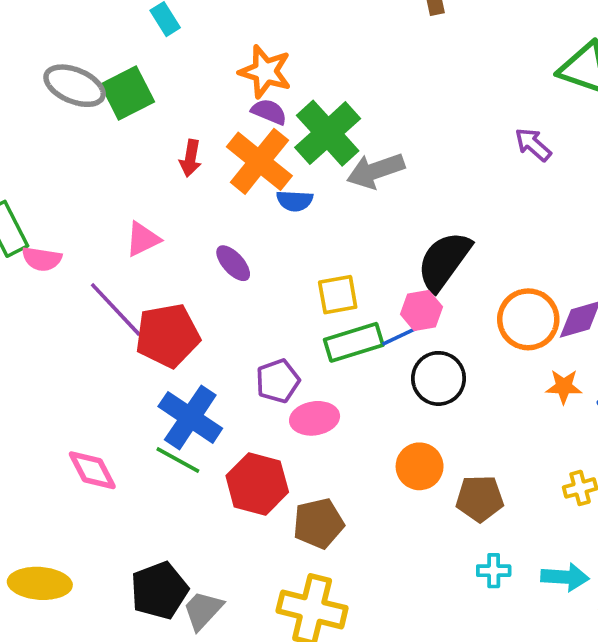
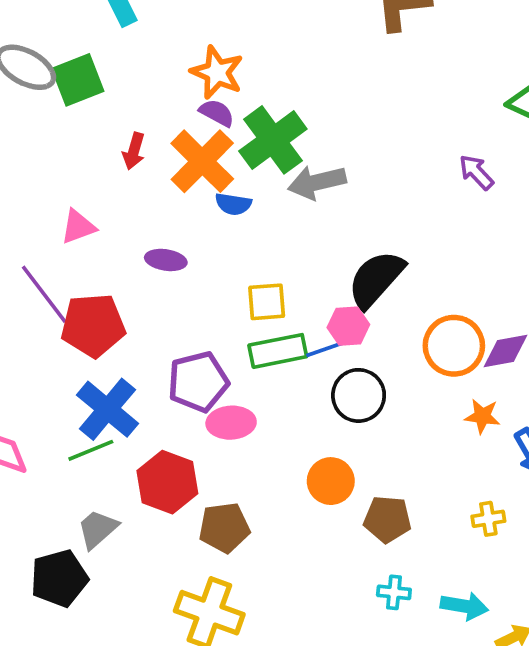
purple ellipse: (233, 263) -> (166, 260), turned -45
purple pentagon: (278, 381) -> (198, 382), size x1.4
green line: (178, 460) -> (91, 450), turned -57
gray trapezoid: (203, 610) -> (98, 529), moved

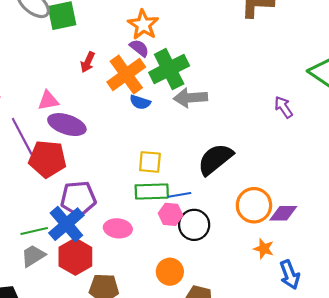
purple ellipse: (166, 260) -> (67, 125), moved, size x1.6
pink hexagon: (348, 326) -> (171, 214), moved
purple pentagon: (198, 382) -> (78, 199), moved
blue cross: (108, 409) -> (66, 224), moved
gray trapezoid: (98, 529) -> (33, 256), moved

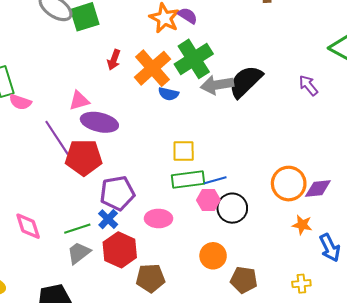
purple semicircle: (139, 48) -> (188, 16), moved
black semicircle: (215, 159) -> (246, 81), moved
blue cross: (66, 224) -> (108, 219), size x0.6

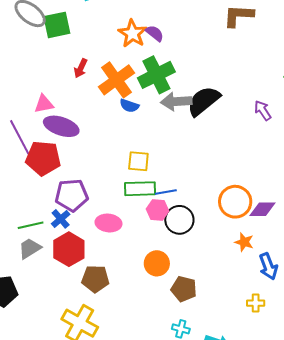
yellow cross: (301, 284) -> (256, 303), moved

